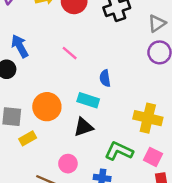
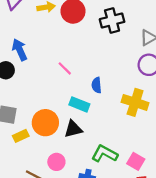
pink line: (70, 53) -> (65, 68), moved
orange circle: (47, 107) -> (45, 123), moved
yellow cross: (148, 118) -> (135, 102), moved

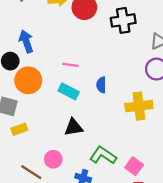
pink line: (65, 68) -> (71, 65), turned -42
yellow cross: (135, 102) -> (139, 106), turned -30
cyan rectangle: (79, 104) -> (69, 91), moved
orange circle: (45, 123) -> (28, 80), moved

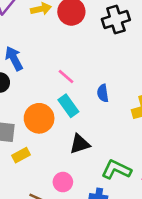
pink line: (71, 65) -> (66, 76), turned 42
orange circle: (28, 80) -> (39, 118), moved
cyan rectangle: (69, 91) -> (68, 106), turned 36

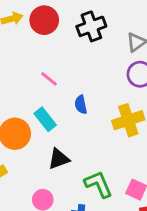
pink line: (66, 76) -> (49, 79), moved
green L-shape: (116, 170) -> (98, 184), turned 44

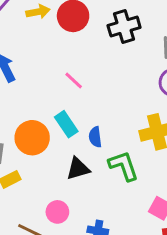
blue semicircle: (81, 105) -> (95, 137), moved
green L-shape: (98, 184) -> (124, 166), moved

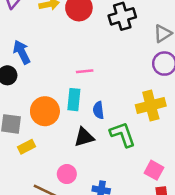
pink line: (74, 80) -> (85, 71), moved, turned -49
cyan rectangle: (66, 124) -> (74, 100), turned 40

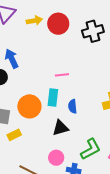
green L-shape: (123, 135) -> (91, 149), moved, turned 80
pink circle: (67, 174) -> (56, 158), moved

